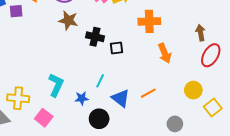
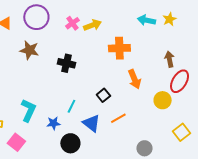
brown star: (68, 20) -> (29, 50), moved
black square: (116, 48) -> (103, 95), moved, turned -32
yellow circle: (193, 90) -> (163, 100), moved

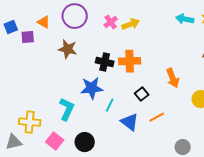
orange cross: (119, 48) -> (130, 61), moved
blue star: (53, 123) -> (92, 88), moved, size x1.6
black circle: (70, 143) -> (85, 142), moved

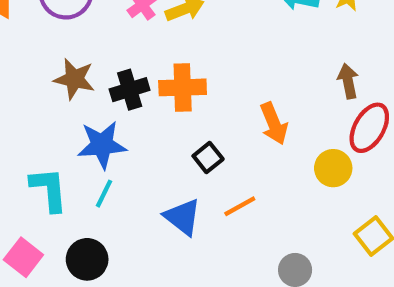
brown star: (68, 49) -> (74, 79), moved
black cross: (105, 62) -> (130, 90), turned -30
cyan line: (110, 105) -> (104, 194), moved
cyan L-shape: (67, 109) -> (49, 189), turned -30

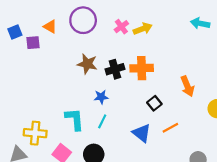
blue star: (102, 145) -> (101, 97), size x0.6

